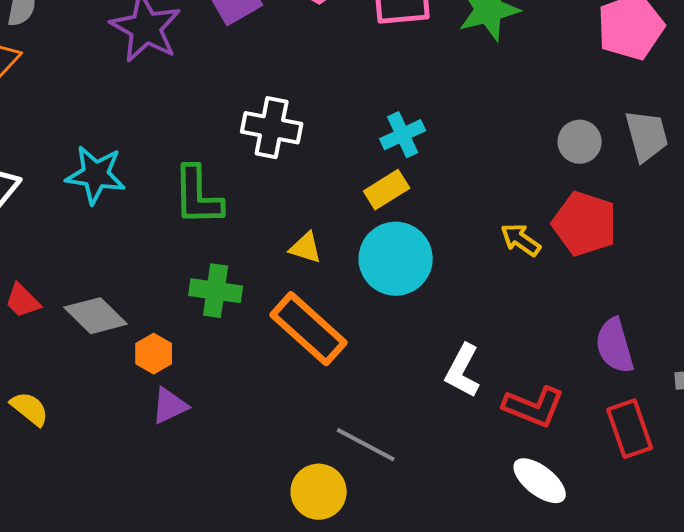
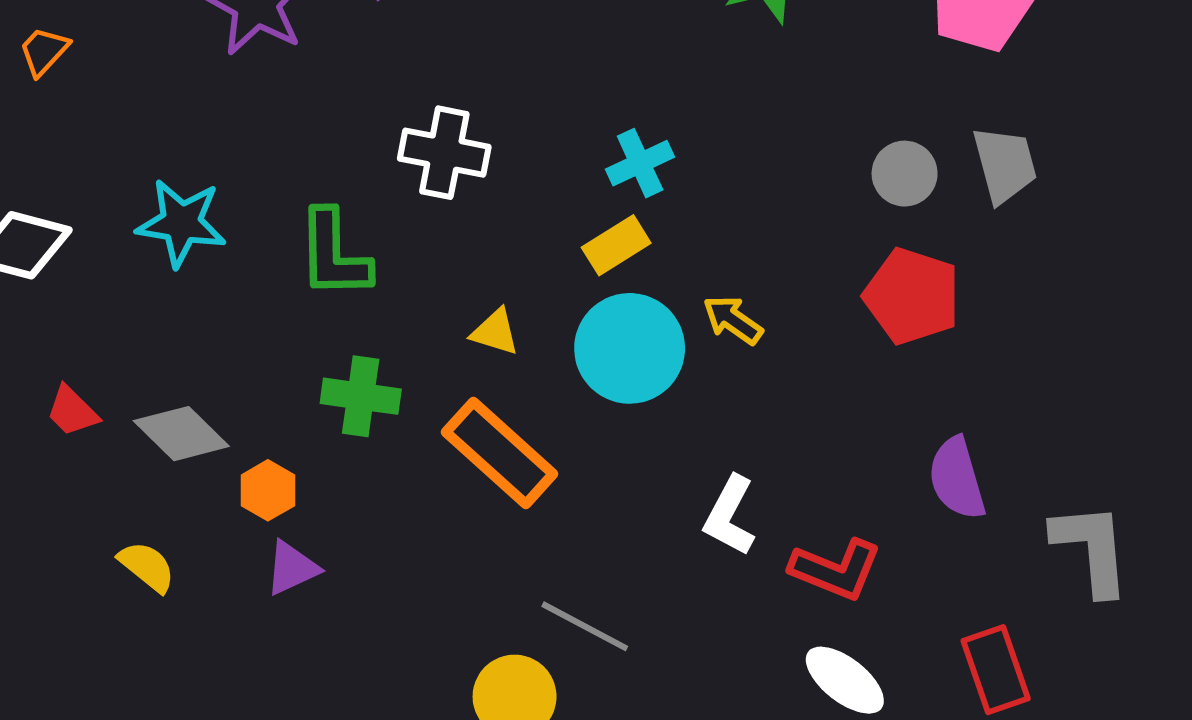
yellow arrow: (521, 240) -> (733, 320), moved
yellow semicircle: (30, 409) -> (147, 567), moved
red rectangle: (630, 429) -> (996, 670), moved

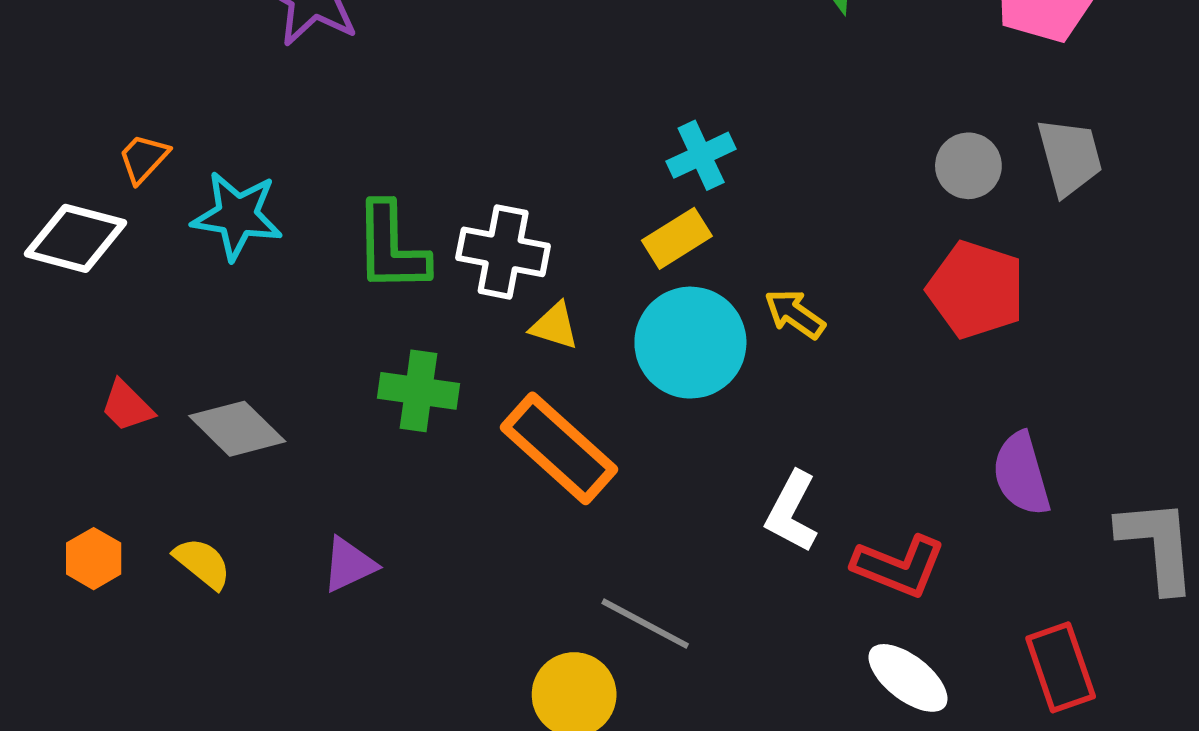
orange trapezoid: (44, 51) -> (144, 158), moved
white cross: (444, 153) -> (503, 252), moved
orange hexagon: (268, 490) -> (94, 559), moved

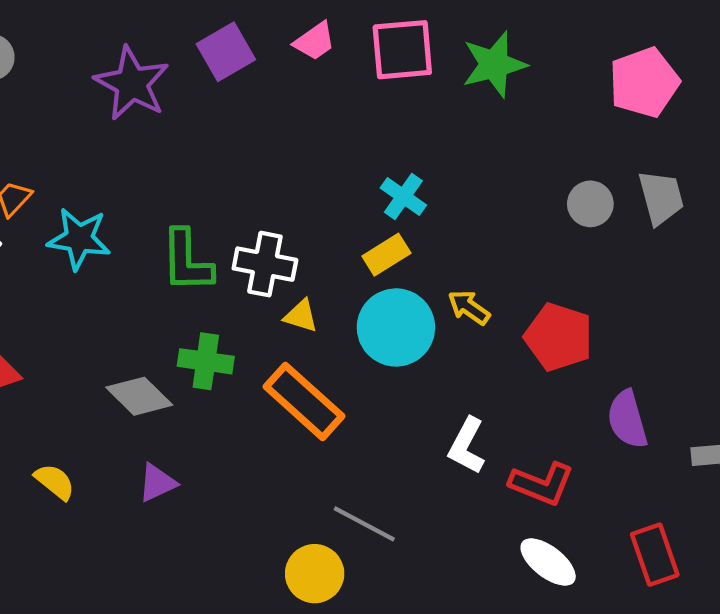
cyan cross: (701, 155) -> (403, 196), turned -30
red pentagon: (976, 290) -> (559, 337), moved
gray diamond: (237, 429) -> (139, 396), moved

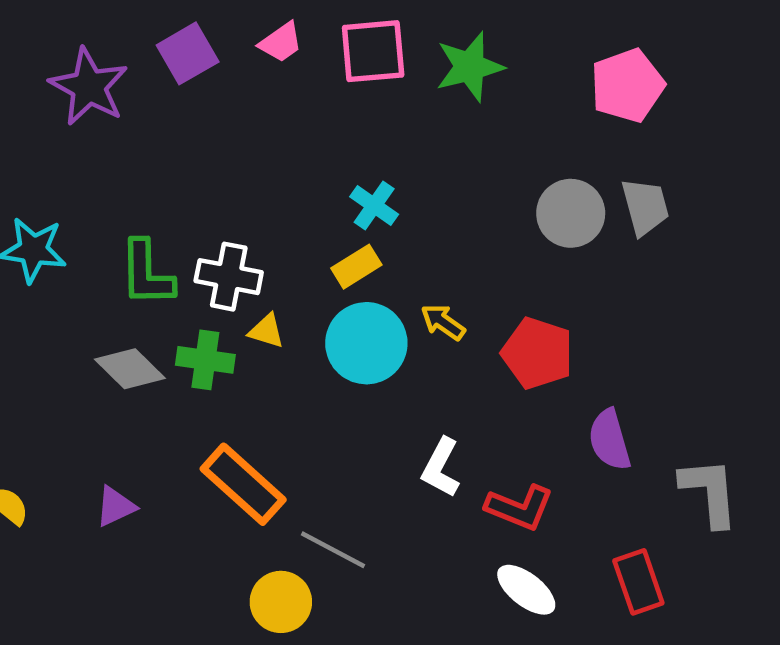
gray circle: (590, 204) -> (571, 213), size x1.4
green cross: (206, 361) -> (205, 360), moved
gray diamond: (139, 396) -> (130, 369), moved
orange rectangle: (304, 401) -> (243, 484), moved

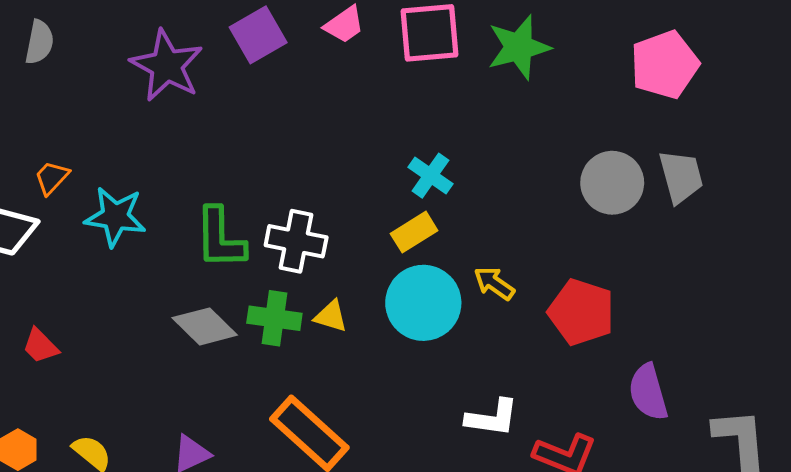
yellow triangle: (266, 331) -> (331, 316), moved
white L-shape: (441, 468) -> (492, 418), turned -110

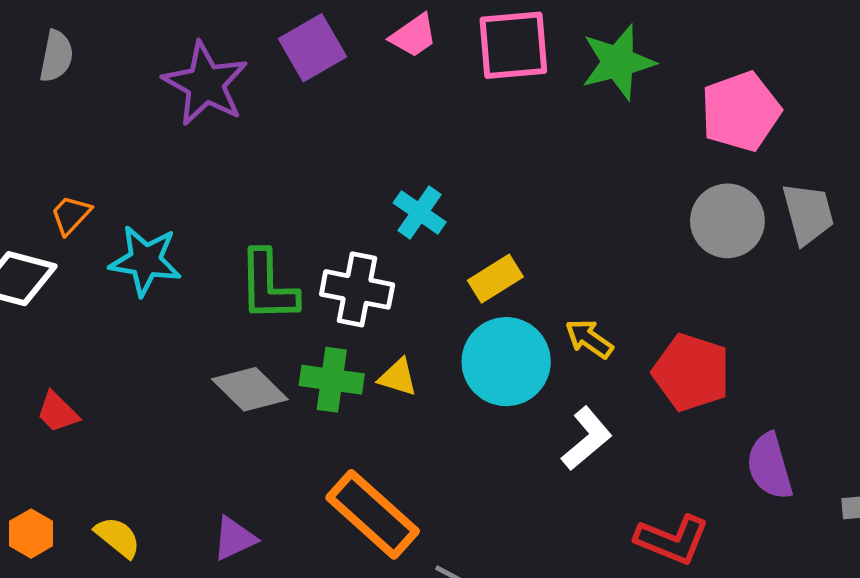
pink pentagon: (665, 65) -> (741, 111), moved
cyan cross: (431, 176) -> (420, 212), moved
white L-shape: (492, 418) -> (587, 439), moved, turned -48

